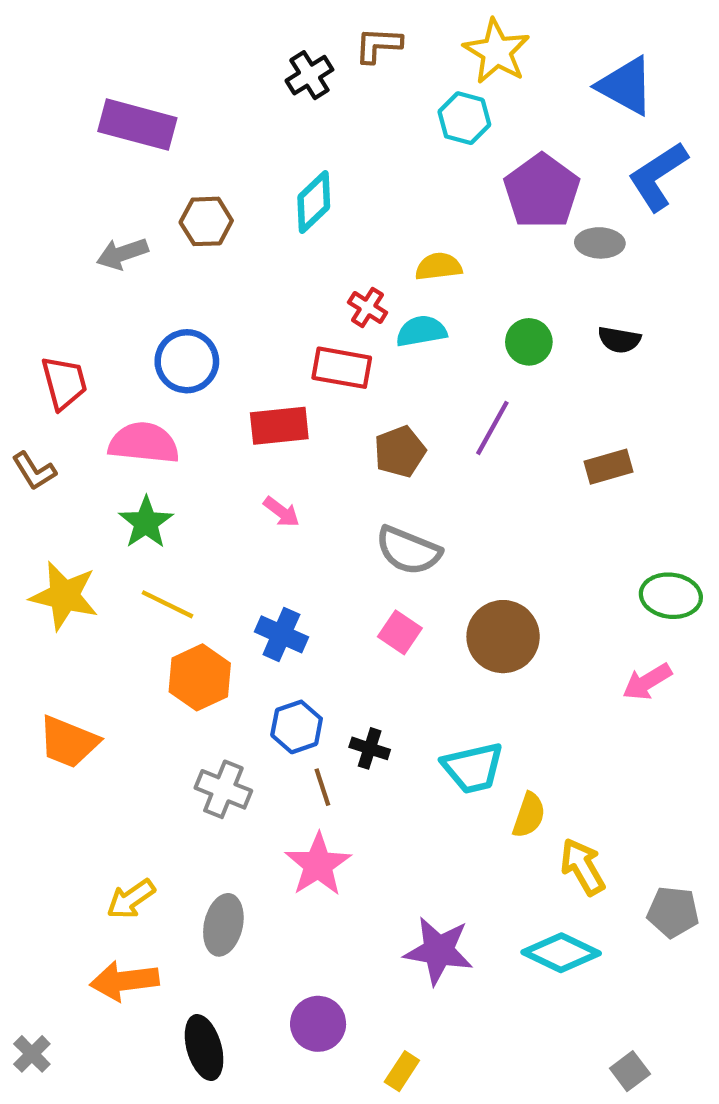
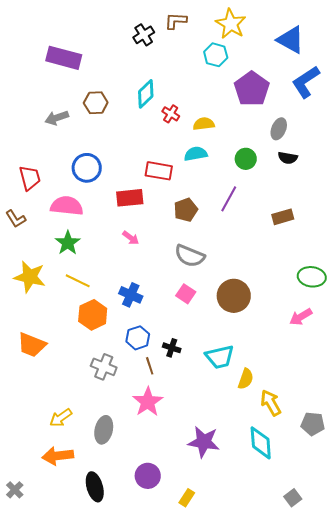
gray ellipse: (600, 243) -> (279, 129), moved, turned -70
red cross: (368, 307) -> (171, 114), moved
cyan diamond: (561, 953) -> (261, 443), turned 60

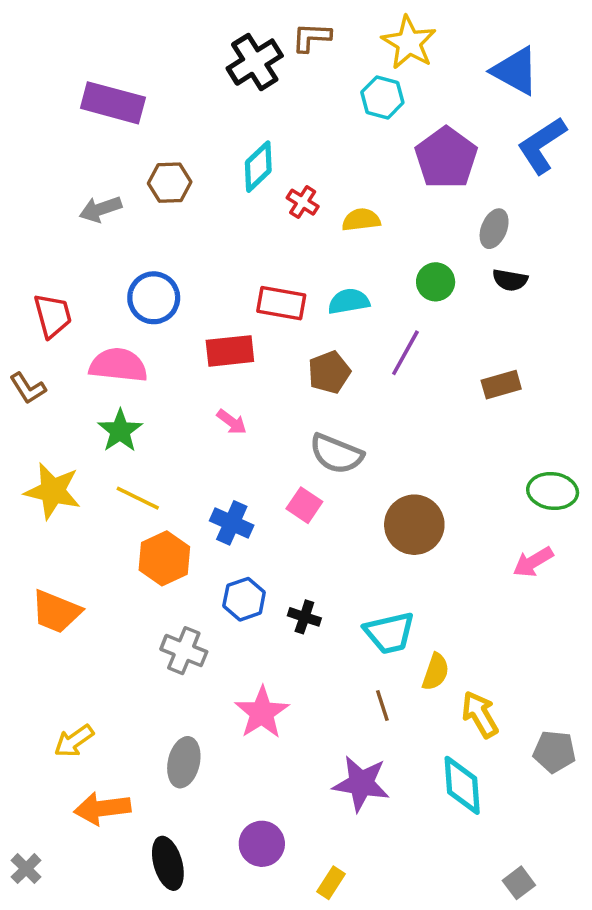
black cross: (144, 35) -> (255, 62), size x1.4
cyan semicircle: (196, 154) -> (349, 301), moved
pink square: (186, 294) -> (304, 505), moved
brown line: (150, 366) -> (382, 706), moved
yellow arrow: (61, 418) -> (74, 741), moved

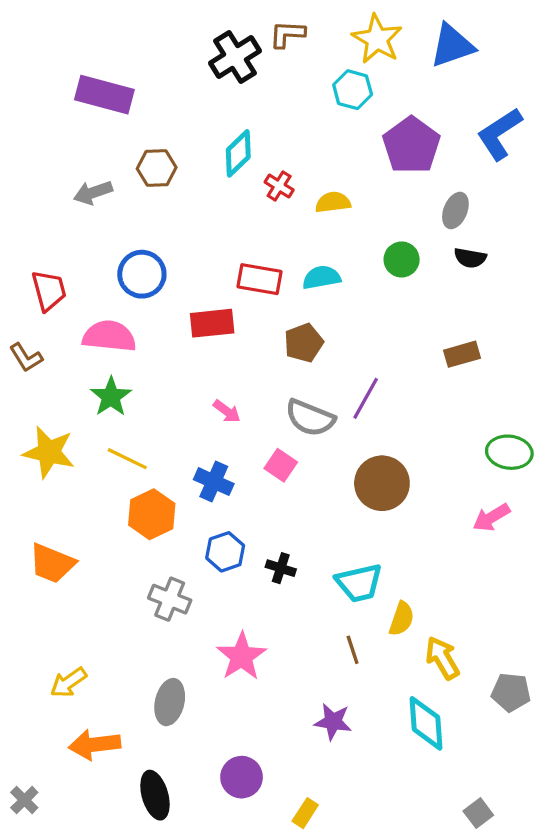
blue triangle: (515, 71) -> (452, 46), moved, turned -48
purple line: (405, 353) -> (366, 398), moved
pink arrow: (232, 422) -> (227, 411), moved
purple star: (361, 784) -> (333, 722), size x0.7

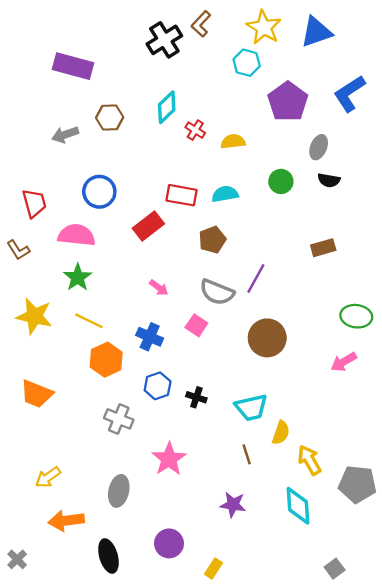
brown L-shape: (287, 34) -> (201, 24), turned -50
red rectangle: (212, 323) -> (148, 226), turned -32
gray pentagon: (511, 692) -> (357, 484), size x1.4

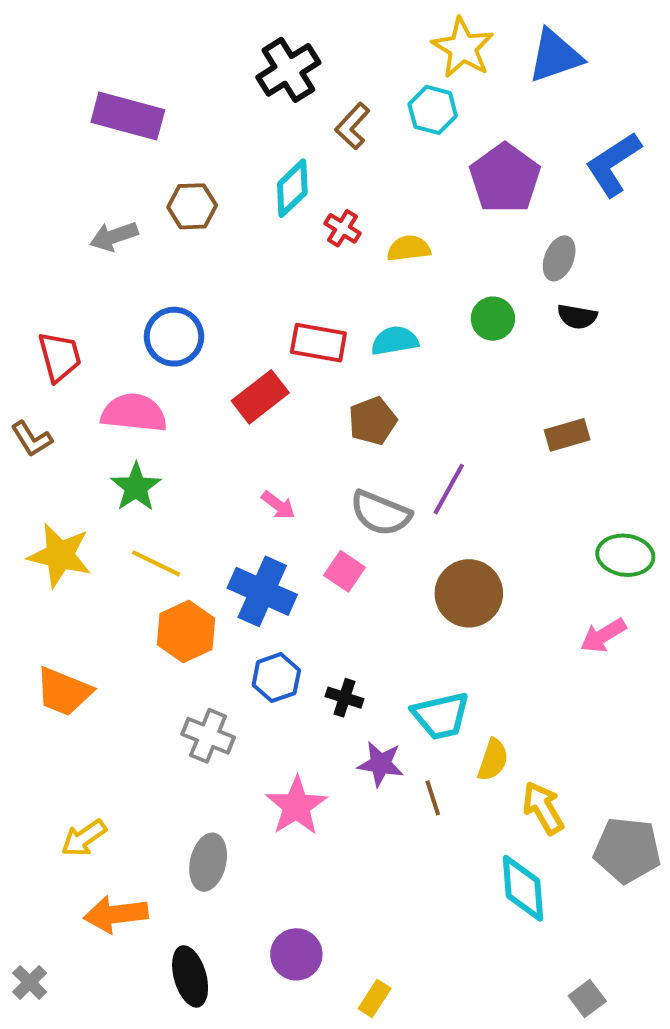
brown L-shape: (201, 24) -> (353, 126), moved
blue cross: (150, 337) -> (262, 591), size x1.4
purple star: (233, 505) -> (381, 764), moved

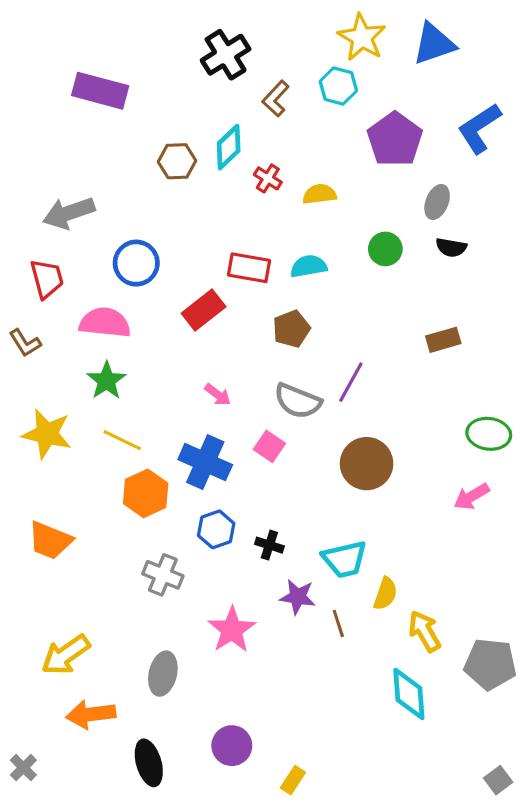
brown hexagon: (192, 206) -> (177, 161), moved
gray arrow: (114, 236) -> (69, 213), moved, size x1.4
yellow arrow: (84, 838) -> (66, 655), size x1.4
gray square: (587, 999) -> (498, 780), moved

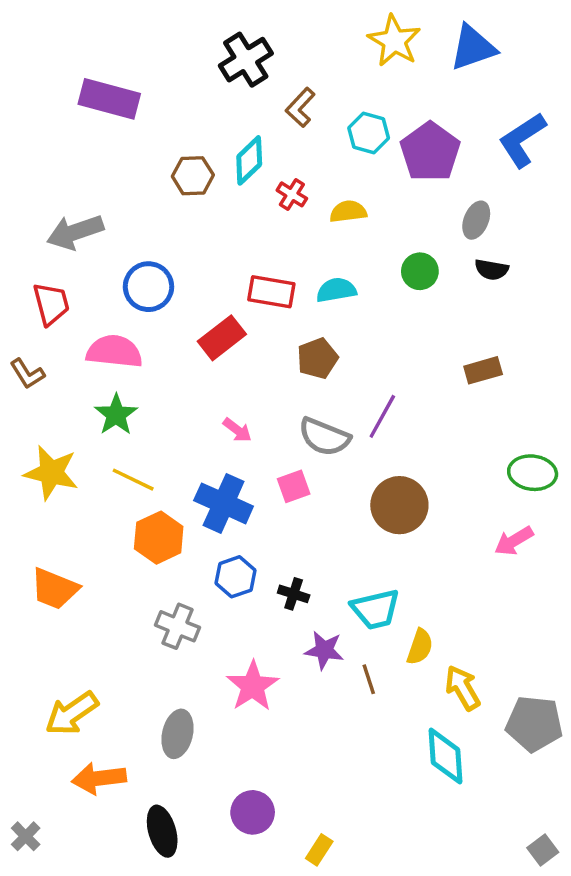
cyan hexagon: (338, 86) -> (369, 133), moved
pink square: (269, 446) -> (294, 486), turned 36

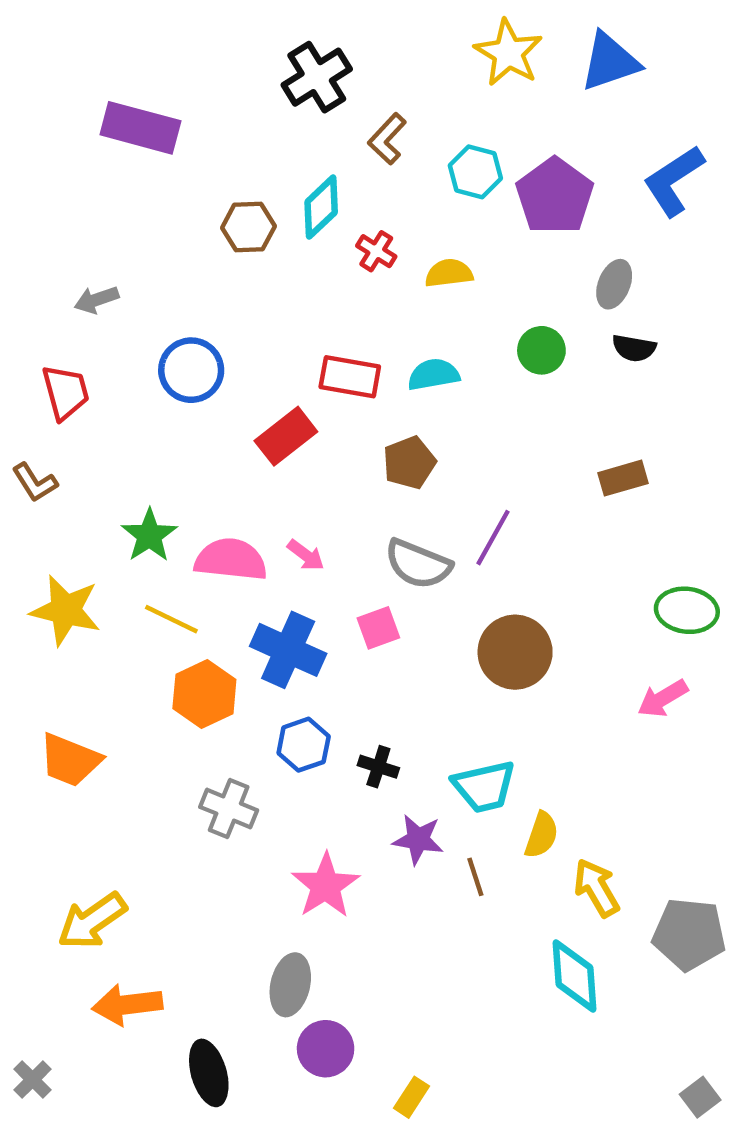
gray arrow: (75, 232) -> (96, 300), size x0.6
pink semicircle: (114, 351) -> (231, 560), moved
gray ellipse: (177, 734) -> (290, 985), moved

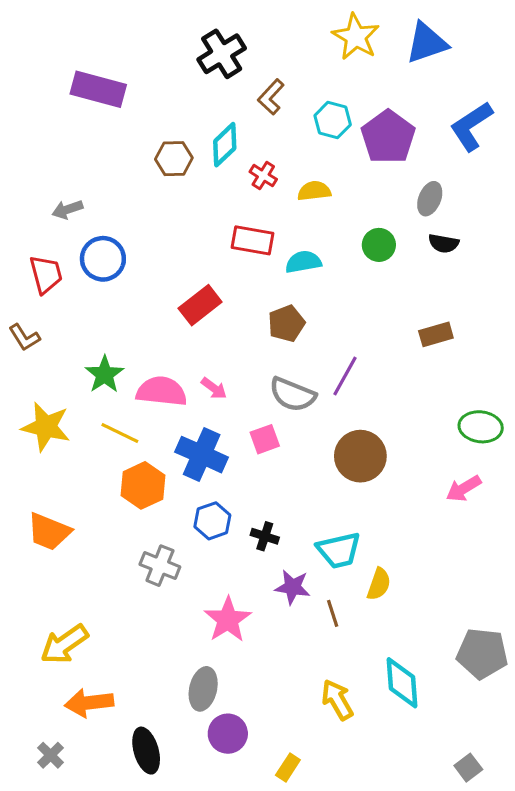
blue circle: (191, 370) -> (103, 259), moved
red rectangle: (350, 377) -> (252, 240), moved
yellow arrow: (597, 888) -> (337, 700), moved
gray cross: (33, 1080) -> (51, 755), moved
gray square: (700, 1097) -> (468, 768), moved

